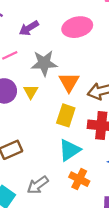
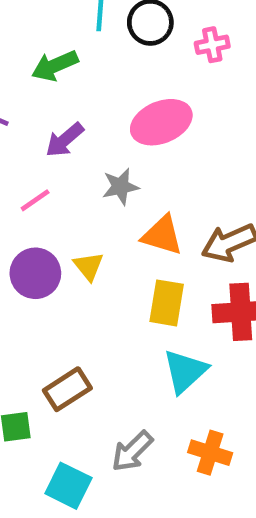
gray star: (44, 63) -> (120, 187), moved, size x0.7
orange triangle: (69, 82) -> (162, 235), turned -35
orange cross: (79, 179) -> (210, 453), moved

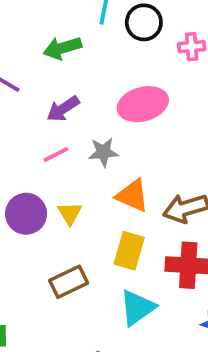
pink line: (35, 200) -> (56, 154), moved
brown rectangle: (67, 389) -> (69, 282), moved

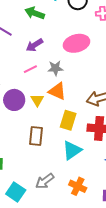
green arrow: (62, 48) -> (35, 13), turned 36
orange triangle: (132, 196) -> (57, 91), moved
brown rectangle: (69, 282) -> (36, 136), turned -60

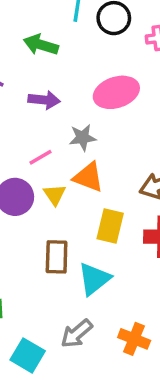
purple arrow: (34, 45) -> (44, 100), turned -138
pink line: (30, 69) -> (40, 157), moved
cyan triangle: (72, 150) -> (94, 279), moved

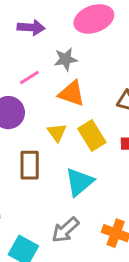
yellow triangle: (55, 195) -> (57, 132), moved
yellow rectangle: (110, 226) -> (92, 135), turned -44
brown rectangle: (57, 257) -> (30, 165), moved

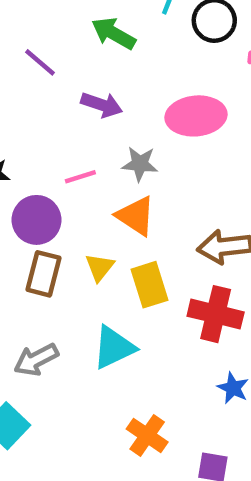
brown rectangle: (30, 165) -> (44, 274), moved
gray arrow: (65, 230) -> (36, 360), moved

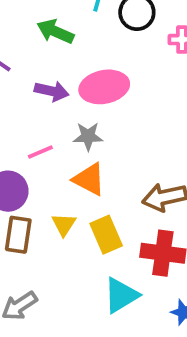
pink ellipse: (196, 116) -> (104, 87), moved
cyan triangle: (114, 347) -> (121, 295), moved

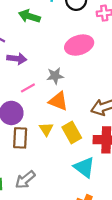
pink ellipse: (104, 87) -> (79, 45), moved
purple arrow: (52, 91) -> (17, 59), moved
cyan triangle: (121, 295) -> (84, 167), turned -45

